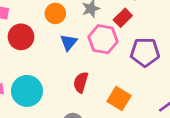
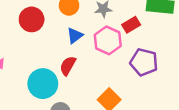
red semicircle: (81, 82) -> (68, 66), moved
cyan circle: (27, 91) -> (43, 84), moved

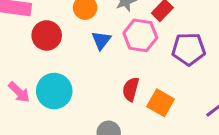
red semicircle: (68, 66) -> (131, 89), moved
cyan circle: (43, 84) -> (54, 91), moved

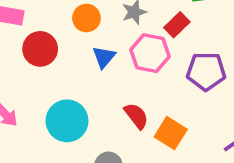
red semicircle: (131, 89) -> (136, 116), turned 125
cyan circle: (54, 91) -> (67, 121), moved

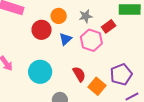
red circle: (40, 49) -> (42, 30), moved
purple pentagon: (206, 71) -> (121, 74), moved, turned -30

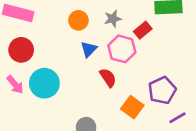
red circle: (42, 30) -> (21, 50), moved
cyan circle: (40, 72) -> (44, 83), moved
red semicircle: (79, 74) -> (108, 78), moved

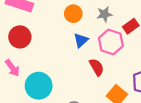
cyan circle: (44, 83) -> (39, 86), moved

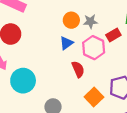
orange circle: (73, 14) -> (71, 20), moved

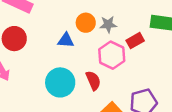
blue triangle: (66, 43) -> (66, 40), moved, turned 40
cyan circle: (23, 81) -> (60, 82), moved

